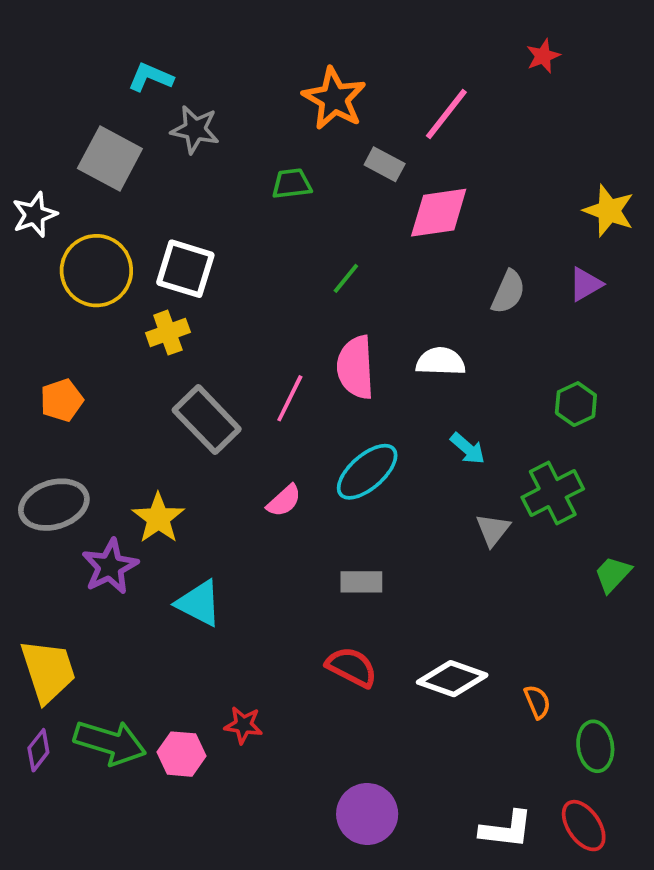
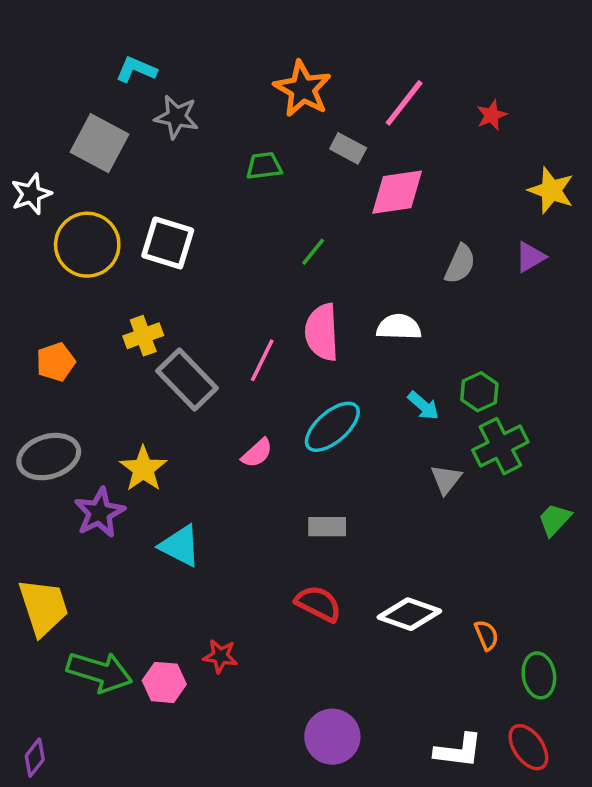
red star: (543, 56) -> (492, 115), moved
yellow cross: (168, 333) -> (143, 336), moved
green hexagon: (576, 404) -> (479, 392), moved
purple diamond: (38, 750) -> (35, 758), moved

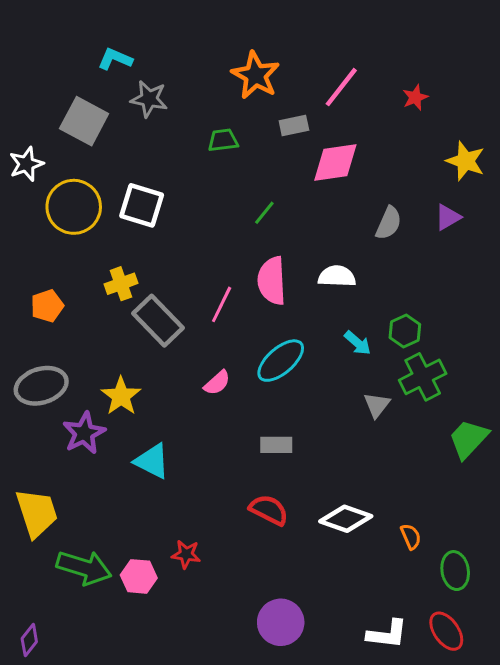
gray rectangle: (348, 148) -> (294, 126), turned -40
green trapezoid: (555, 520) -> (468, 439), size x1.4

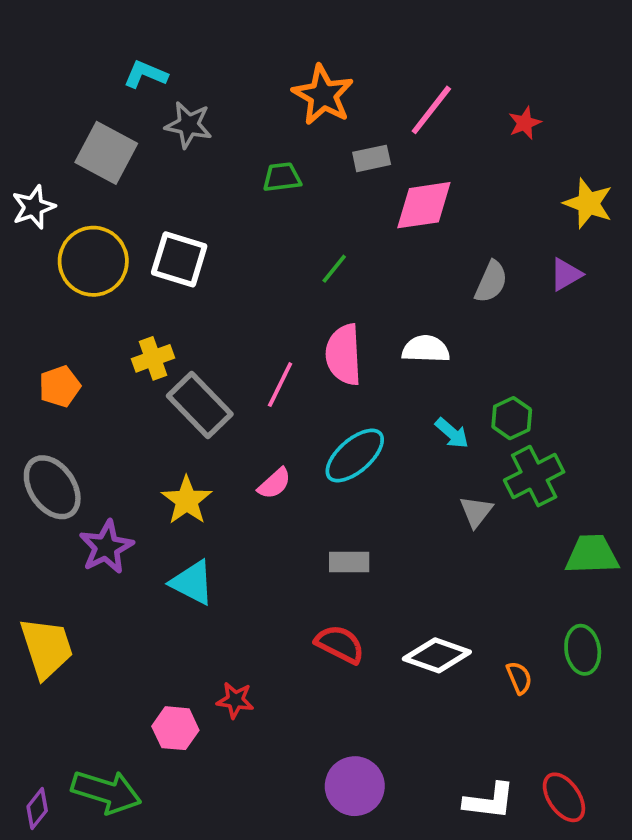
gray ellipse: (41, 386) -> (52, 487), turned 72
yellow star: (121, 396) -> (187, 500), moved
green trapezoid: (468, 439) -> (592, 554), turned 45
green arrow: (84, 568) -> (106, 792), moved
green ellipse: (455, 571) -> (583, 650), moved

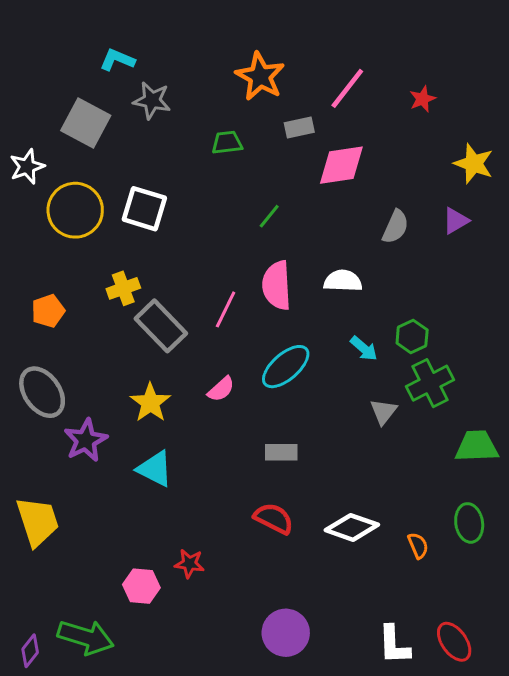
white L-shape: (489, 801) -> (394, 645), turned 81

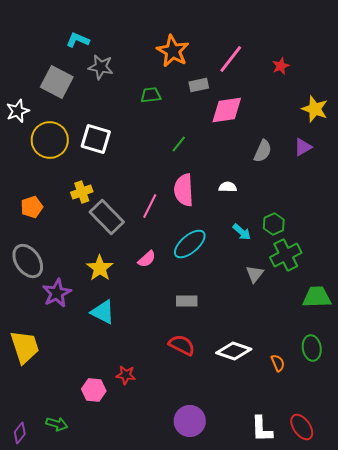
white semicircle: (343, 281) -> (228, 187), size x0.7
green arrow: (86, 637) -> (57, 424), size x0.6

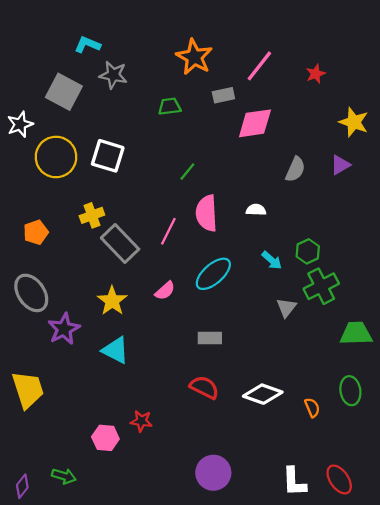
green line: (179, 144) -> (187, 172), moved

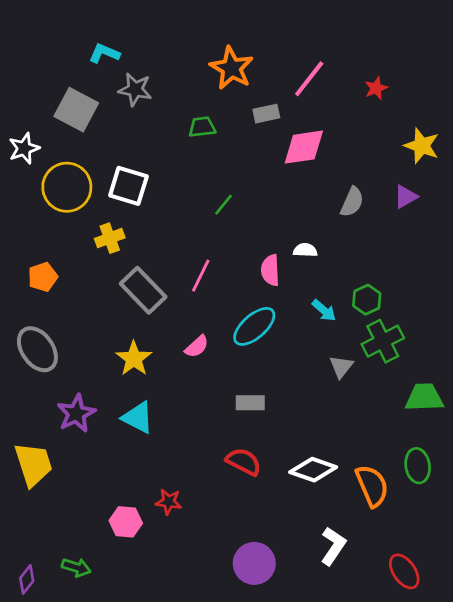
pink semicircle: (207, 213) -> (270, 270), moved, size x0.7
yellow cross: (92, 215) -> (110, 238), moved
purple star: (64, 329) -> (76, 413), moved
orange semicircle: (312, 408) -> (372, 486), size x1.8
white L-shape: (294, 482) -> (333, 546), moved, turned -144

